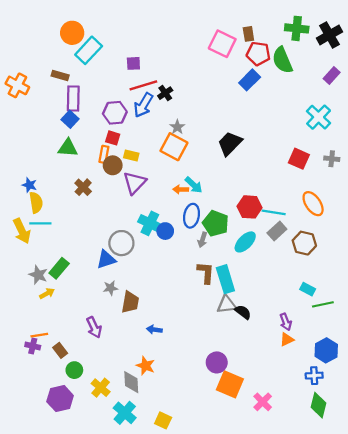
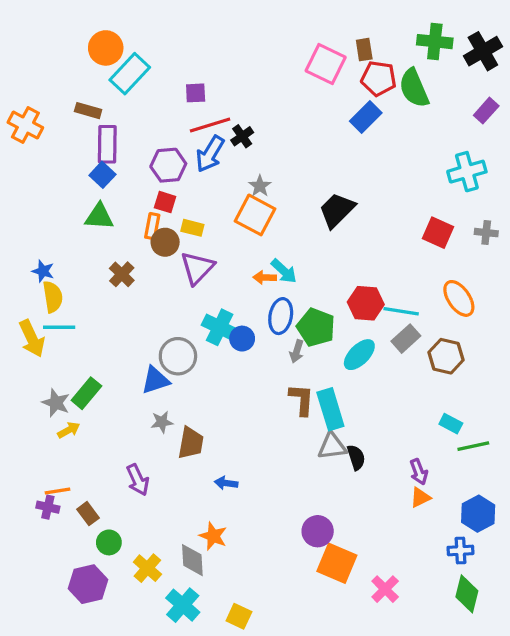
cyan cross: (319, 117) -> (467, 172), turned 30
black semicircle: (243, 312) -> (356, 457), turned 35

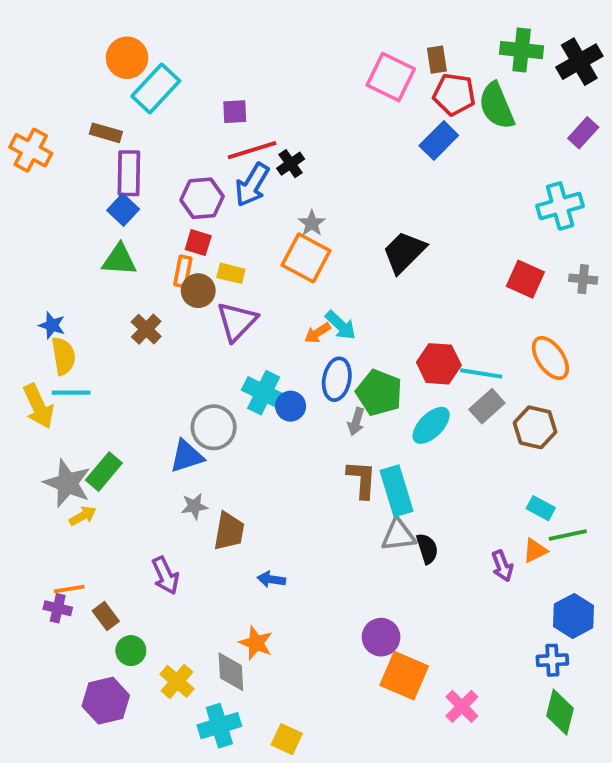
orange arrow: (265, 278) -> (318, 333), turned -35
gray star: (56, 403) -> (67, 483), size x1.4
orange triangle: (420, 497) -> (535, 550), moved
cyan cross: (183, 605) -> (219, 726), turned 32

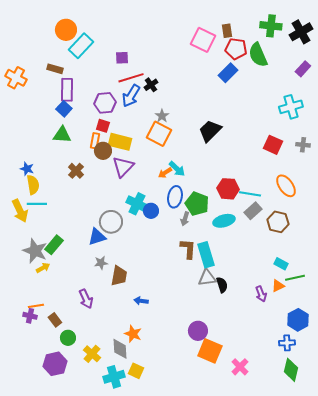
yellow rectangle: (231, 273) -> (120, 142), size x1.6
cyan ellipse: (431, 425) -> (224, 221), turned 30
yellow square: (287, 739) -> (136, 371), moved

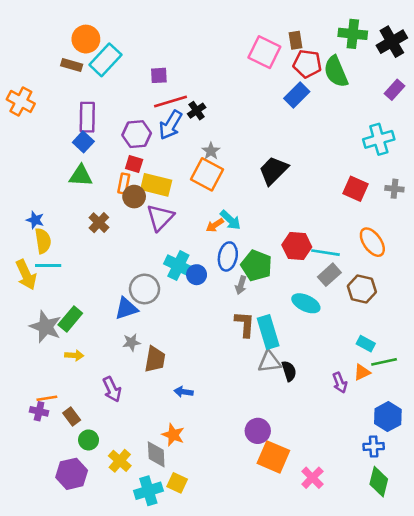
brown rectangle: (55, 69) -> (72, 65), moved
cyan ellipse: (224, 221) -> (306, 303), moved, turned 40
yellow arrow: (43, 268) -> (74, 355), moved, turned 32

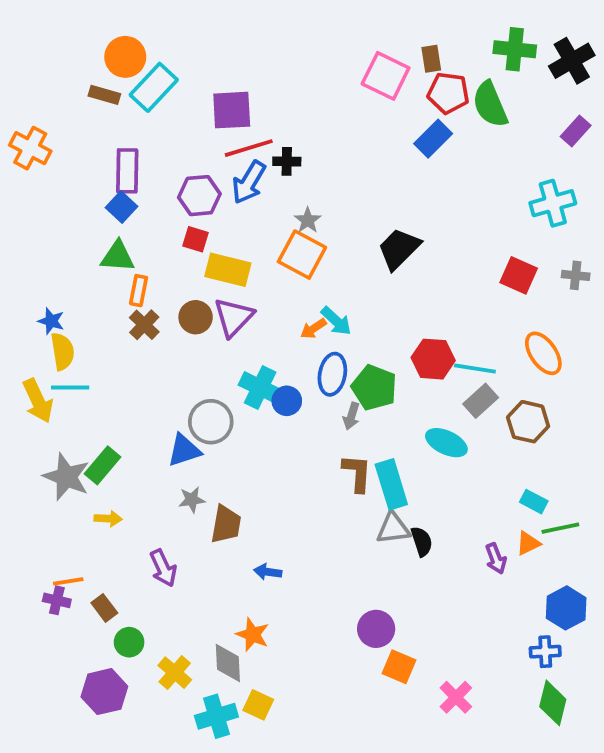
purple square: (159, 75) -> (232, 110), size x1.6
black cross: (197, 111) -> (287, 161), turned 36
orange rectangle: (124, 184) -> (139, 291), moved
brown circle: (134, 197) -> (196, 317), moved
orange square: (273, 457) -> (399, 667), size x0.7

